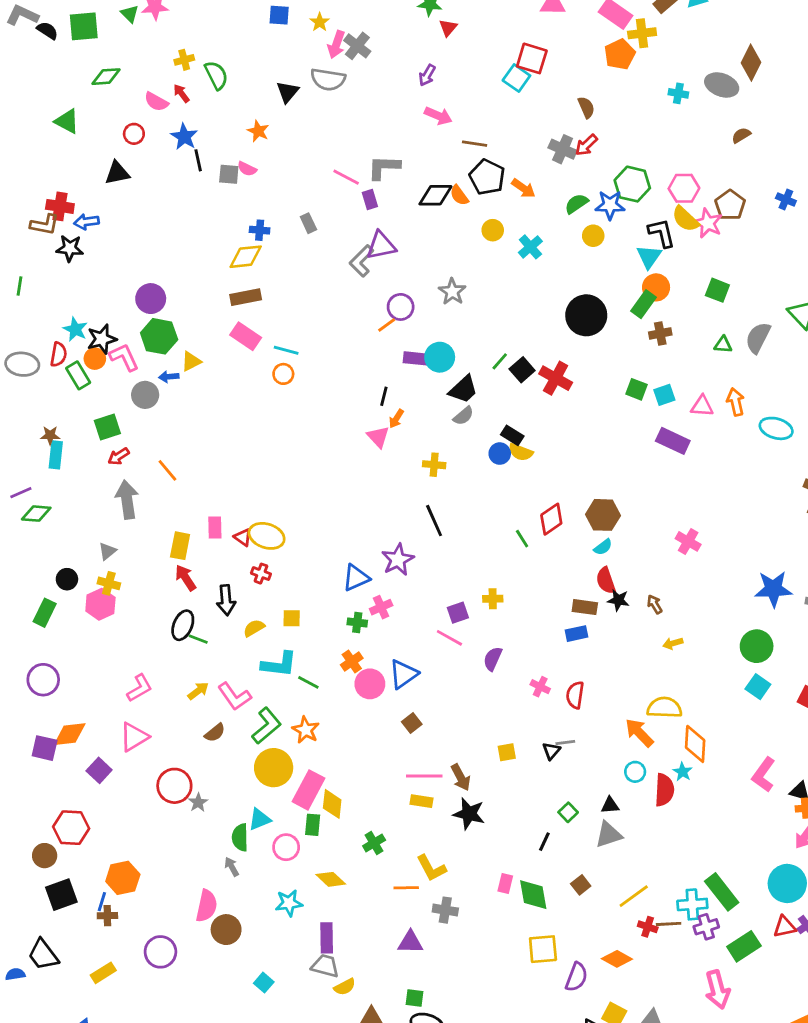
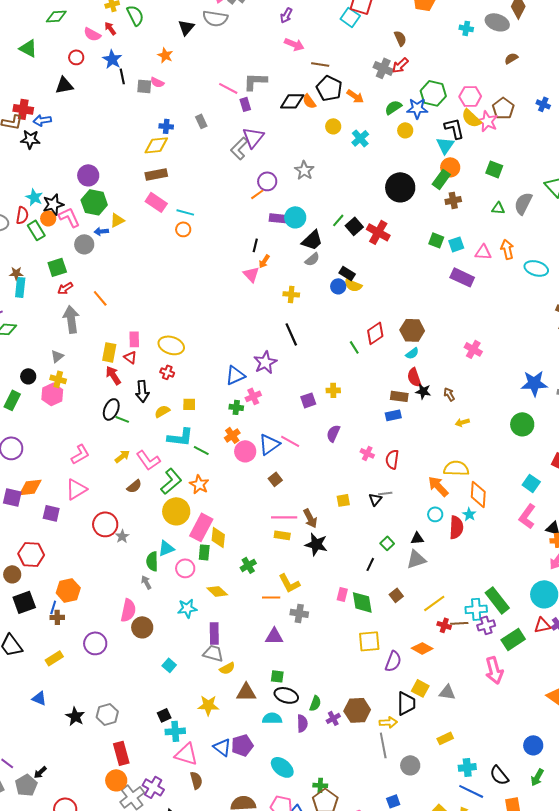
purple triangle: (381, 246) -> (253, 137), turned -40
red triangle: (243, 537) -> (130, 357), moved
pink line: (449, 638) -> (290, 441), moved
cyan square: (758, 687) -> (531, 483), moved
purple square: (99, 770) -> (51, 513), turned -30

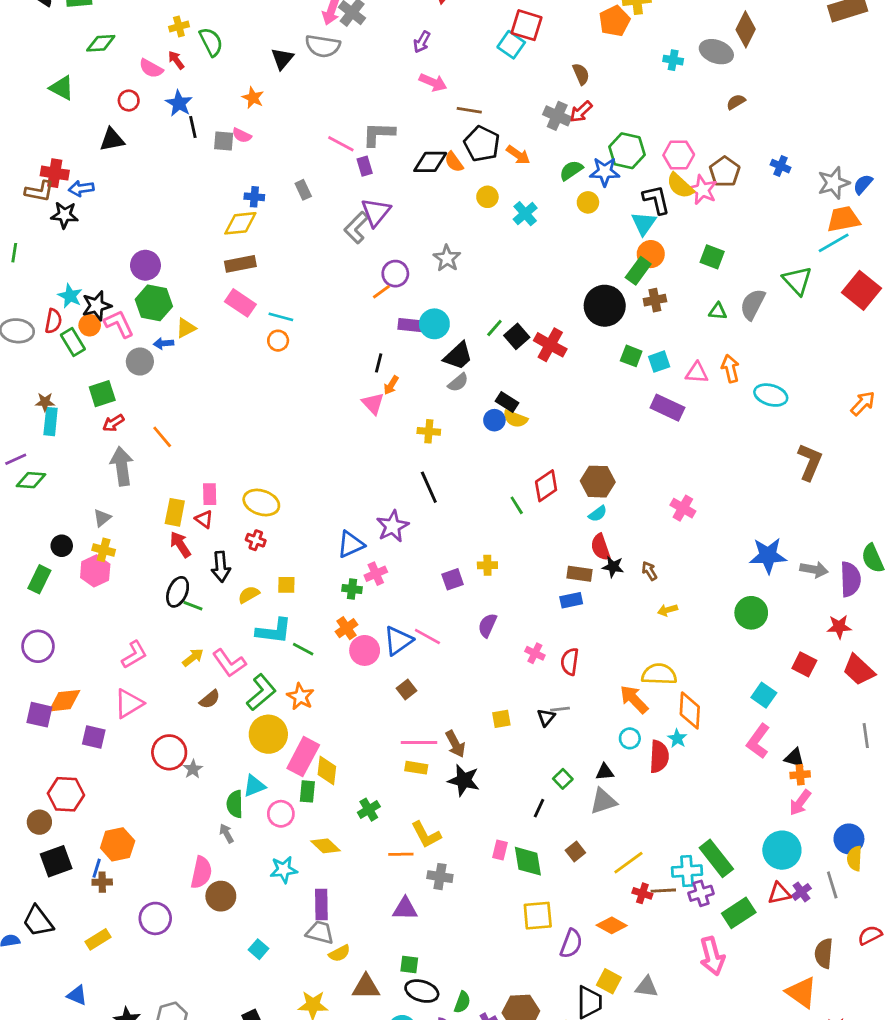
black circle: (400, 187) -> (605, 306), moved

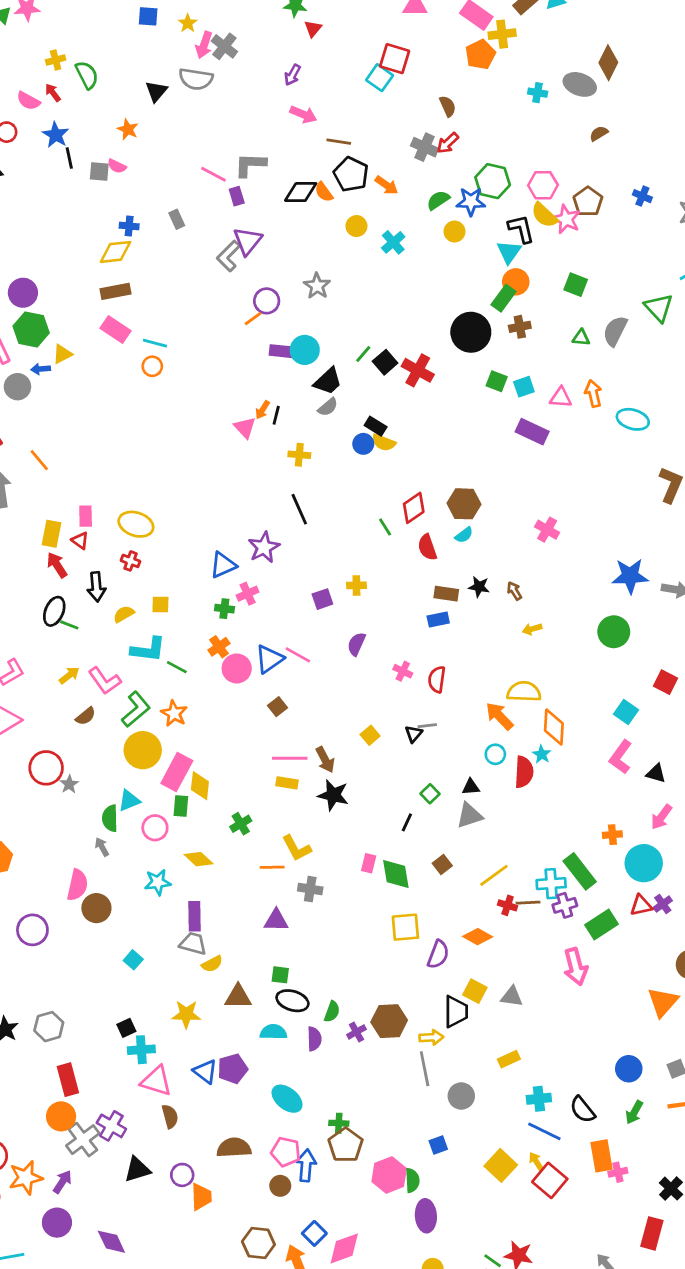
black line: (379, 363) -> (276, 415), moved
red semicircle: (600, 547) -> (427, 547), moved
yellow square: (501, 719) -> (370, 735), turned -30
orange cross: (800, 775) -> (612, 835), moved
orange triangle: (801, 992) -> (663, 1002), turned 36

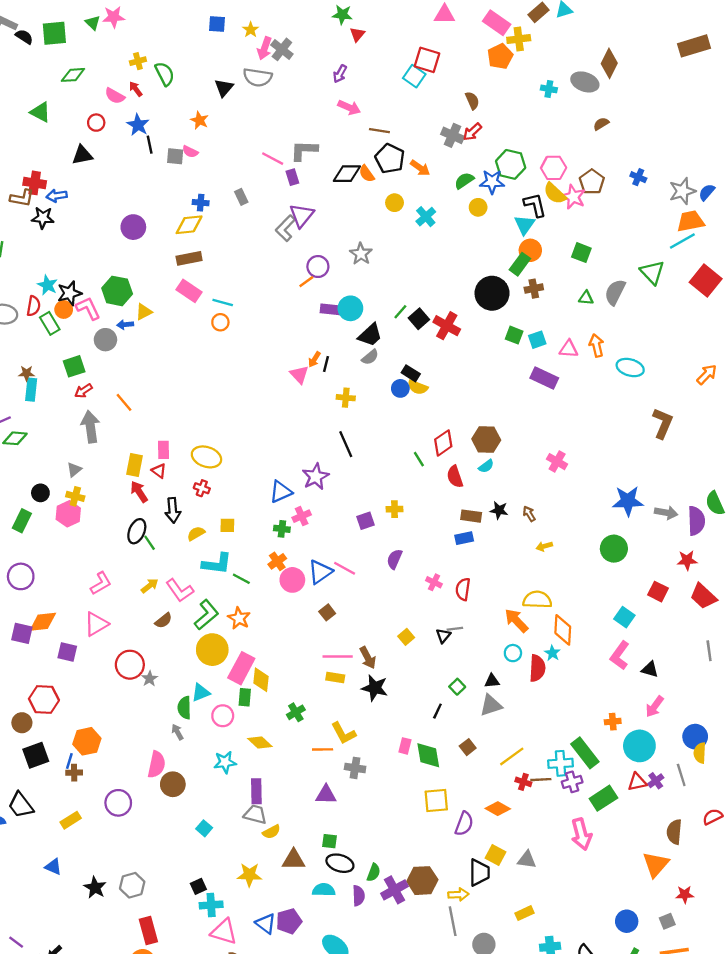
purple circle: (23, 293) -> (133, 227), moved
green line: (69, 625) -> (150, 543), turned 35
purple cross: (356, 1032) -> (395, 890), size x1.6

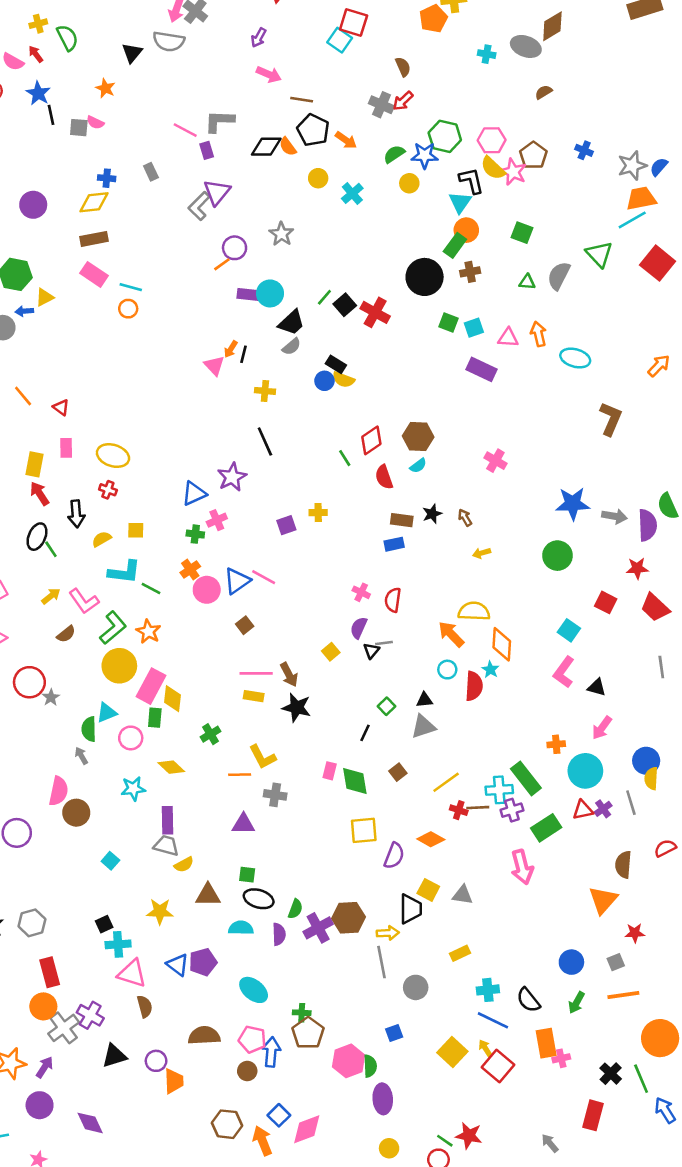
brown diamond: (609, 63) -> (552, 26), turned 32
red triangle: (159, 471) -> (61, 407), moved
black star: (499, 510) -> (432, 514), turned -30
purple semicircle: (395, 559) -> (359, 628), moved

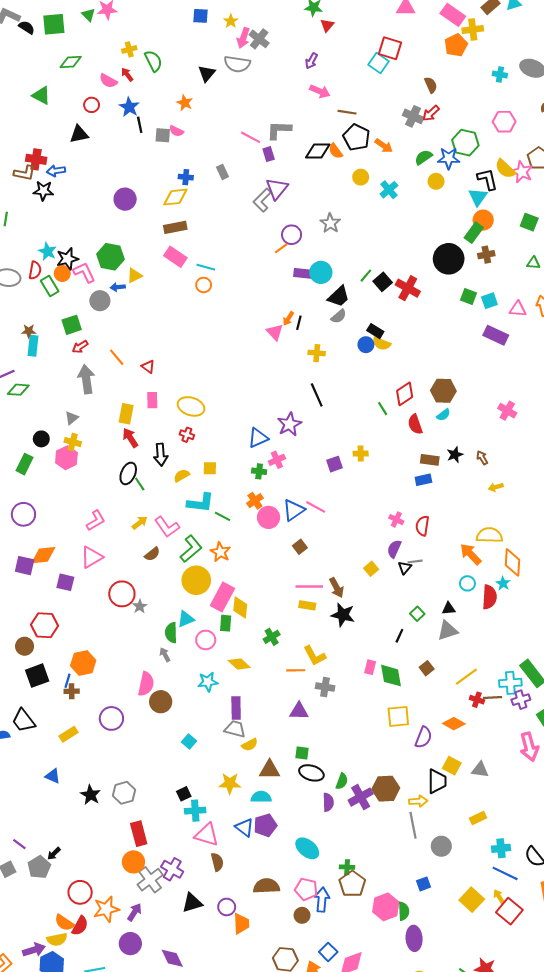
pink hexagon: (492, 140) -> (504, 122), moved
cyan semicircle: (241, 928) -> (261, 797), moved

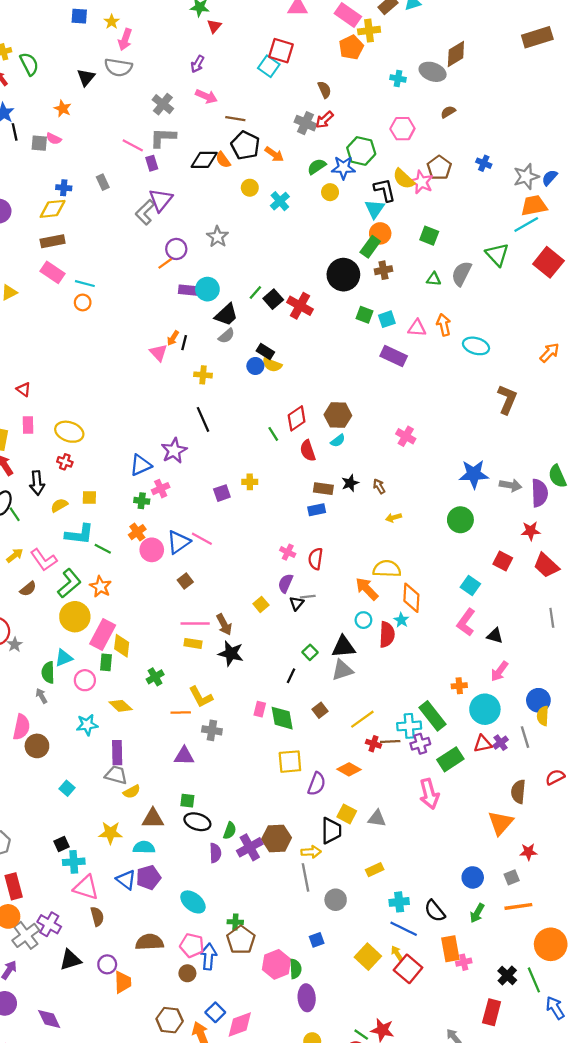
gray cross: (259, 39) -> (163, 104), moved
black triangle: (449, 609) -> (343, 647), size x1.6

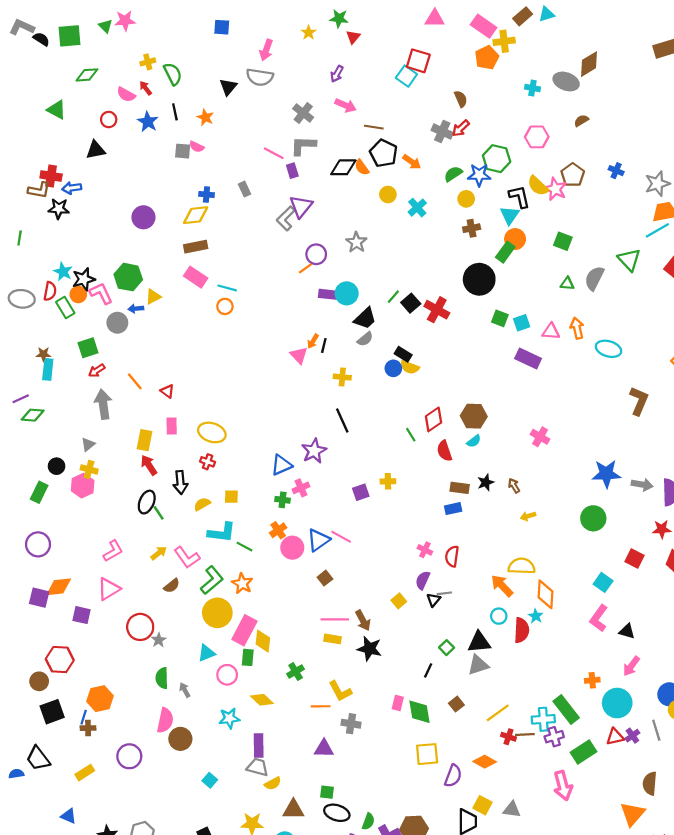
yellow star: (112, 22) -> (309, 33), moved
black line: (15, 132) -> (175, 112), moved
brown cross: (384, 270) -> (472, 228), moved
green semicircle: (48, 672) -> (162, 678), moved

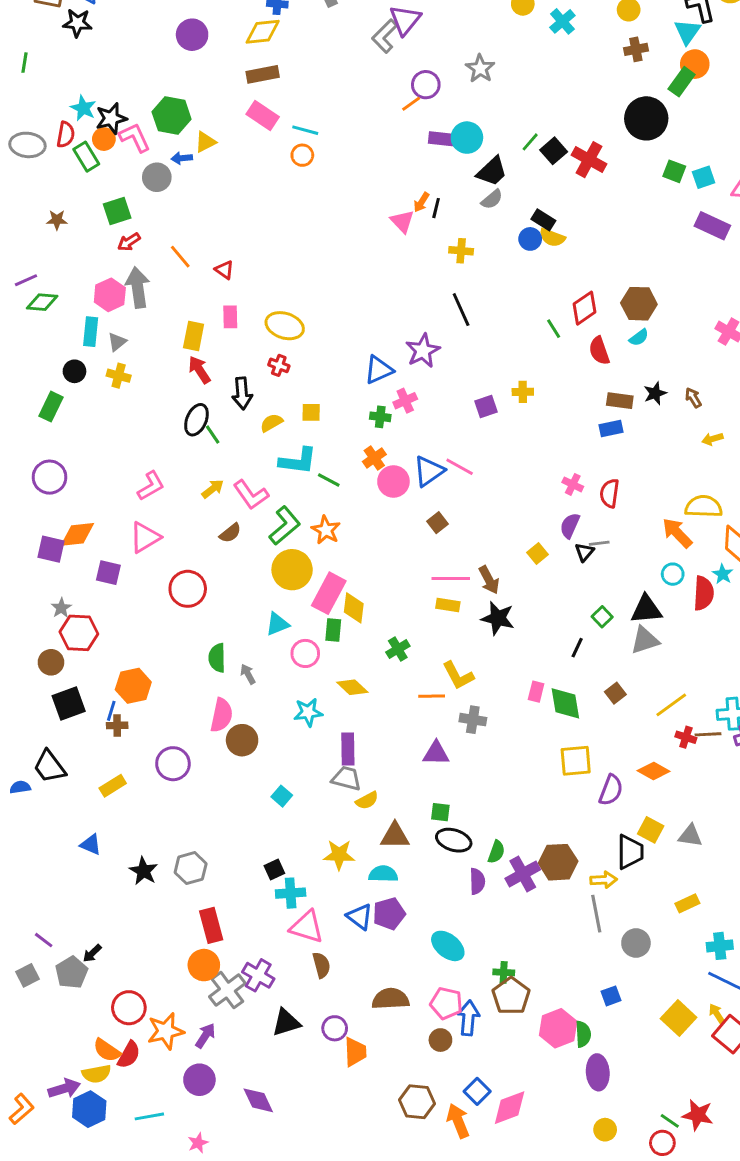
cyan rectangle: (48, 369) -> (91, 332), moved
pink hexagon: (83, 486) -> (110, 295), moved
gray star: (159, 640) -> (61, 608), moved

